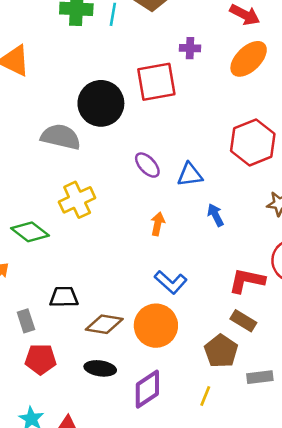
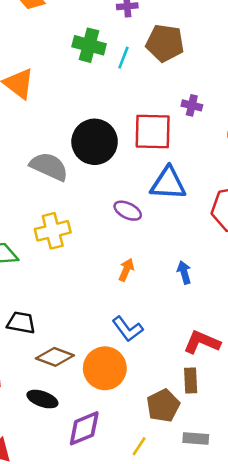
purple ellipse: (147, 165) -> (128, 211), turned -32
blue triangle: (190, 175) -> (168, 183), moved, size x1.4
brown rectangle: (243, 321) -> (191, 381), turned 45

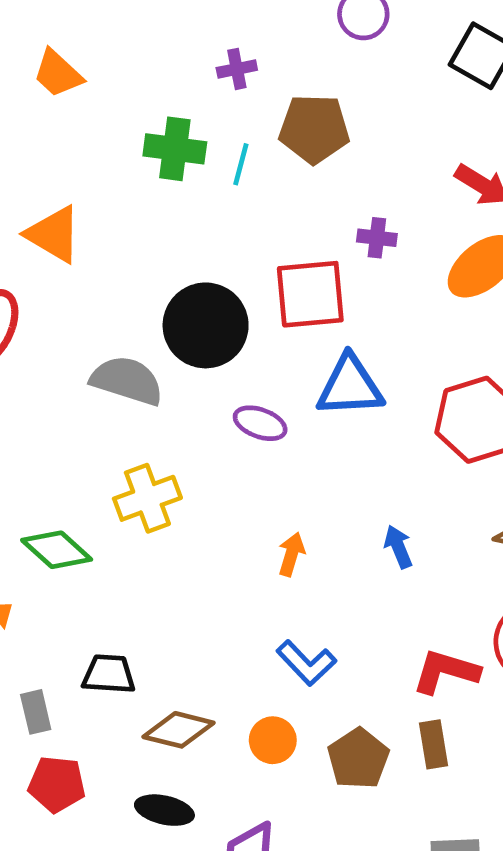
purple ellipse: (128, 211) -> (260, 423), moved
orange circle: (105, 368) -> (273, 740), size x0.6
brown pentagon: (163, 406) -> (358, 759), moved

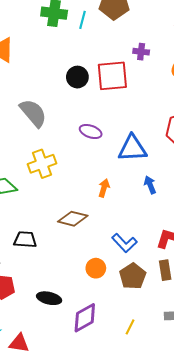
black circle: (206, 325) -> (77, 77), moved, size x0.6
gray semicircle: (127, 381) -> (33, 113), turned 32
blue triangle: (350, 386) -> (132, 148), moved
blue L-shape: (306, 663) -> (124, 243), moved
brown diamond: (179, 730) -> (73, 219), moved

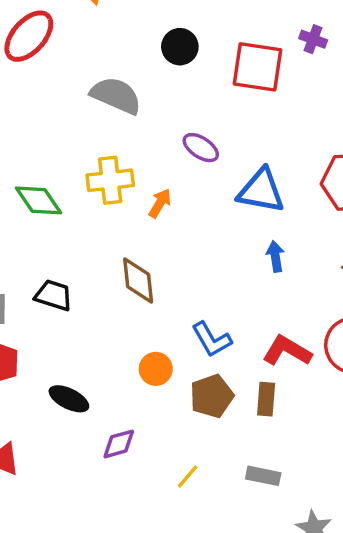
black circle: (77, 77) -> (180, 47), moved
gray semicircle: (33, 113) -> (116, 95), turned -40
orange arrow: (104, 188) -> (160, 203), moved
brown diamond: (73, 219) -> (138, 281), turned 56
purple diamond: (85, 318) -> (119, 444), size x0.7

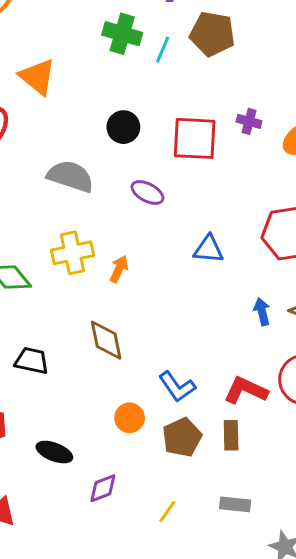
purple cross: (313, 39) -> (249, 121), moved
purple ellipse: (201, 148) -> (147, 193), moved
blue triangle: (261, 191) -> (209, 249), size x0.7
blue arrow: (275, 256) -> (262, 312), moved

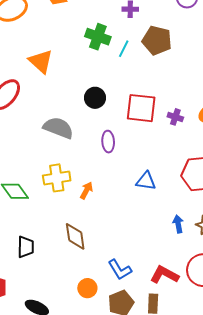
purple cross: (249, 121) -> (175, 117), moved
purple ellipse: (147, 193) -> (108, 142), turned 55
black trapezoid: (32, 361) -> (26, 247), turned 75

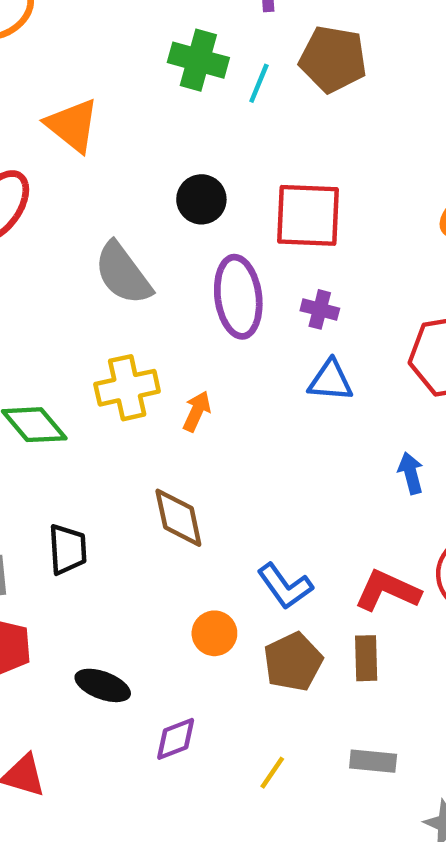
purple cross: (175, 117) -> (320, 309), moved
gray semicircle: (58, 128) -> (123, 273), turned -144
purple ellipse: (108, 142) -> (238, 297), size x1.6

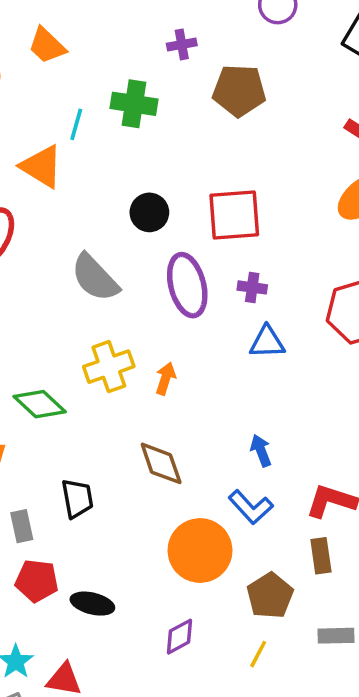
cyan line: (259, 83) -> (76, 124), moved
blue arrow: (411, 473) -> (261, 451), moved
orange circle: (214, 633) -> (200, 550), size x1.8
brown pentagon: (293, 662) -> (270, 596), moved
black ellipse: (103, 685) -> (92, 604), moved

